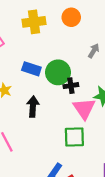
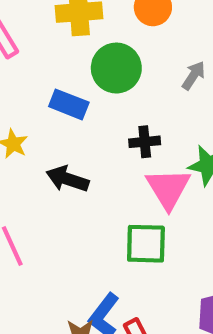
green circle: (58, 72) -> (116, 68), moved
black arrow: (33, 107) -> (67, 179), turned -78

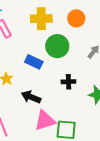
pink triangle: (168, 188) -> (45, 121), moved, turned 40

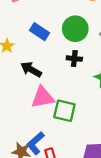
green circle: (57, 46) -> (75, 29), moved

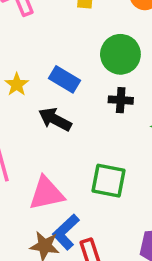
blue rectangle: (39, 32) -> (65, 79), moved
pink triangle: (43, 97) -> (47, 193), moved

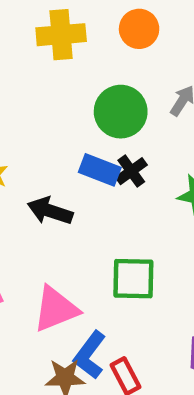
blue rectangle: (65, 79) -> (100, 170), moved
black cross: (121, 100) -> (131, 171), turned -30

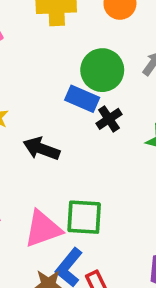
blue rectangle: (100, 170) -> (82, 99), moved
green square: (133, 279) -> (84, 217), moved

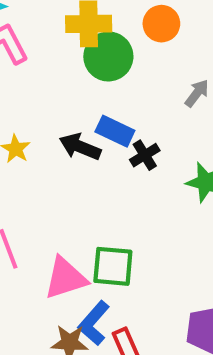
green circle: (102, 70) -> (108, 56), moved
black arrow: (41, 149) -> (80, 147), moved

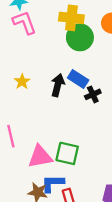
black arrow: (80, 147) -> (58, 85), turned 75
blue L-shape: (94, 323) -> (53, 183), turned 40

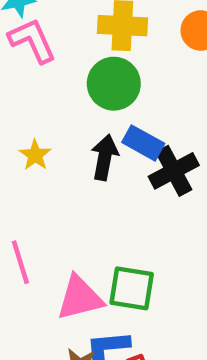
green circle: (80, 37) -> (114, 84), moved
black cross: (93, 94) -> (174, 171), size x1.5

